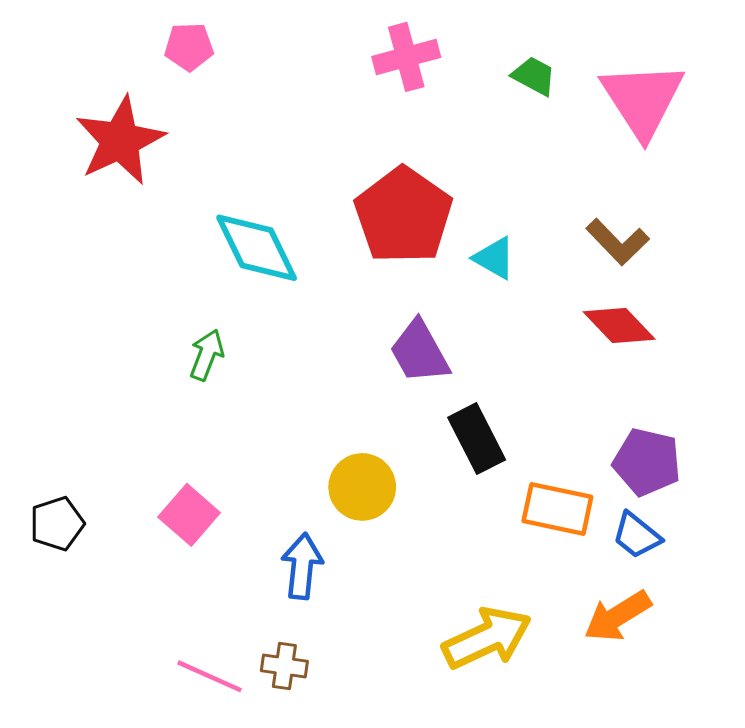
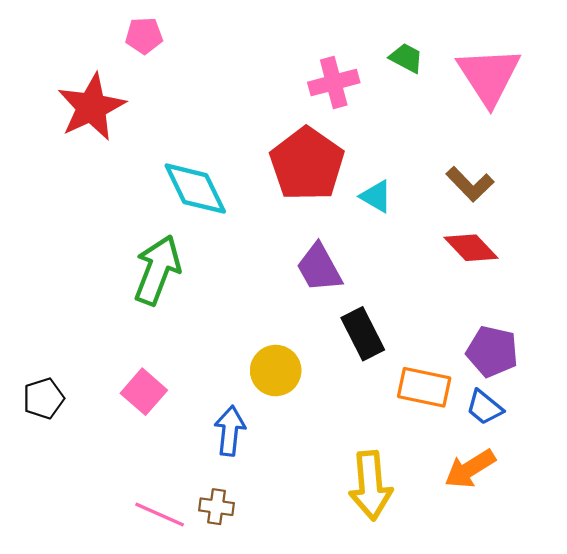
pink cross: (406, 57) -> (334, 83), moved
green arrow: (207, 355) -> (157, 270), size x1.8
yellow arrow: (487, 638) -> (371, 486), turned 110

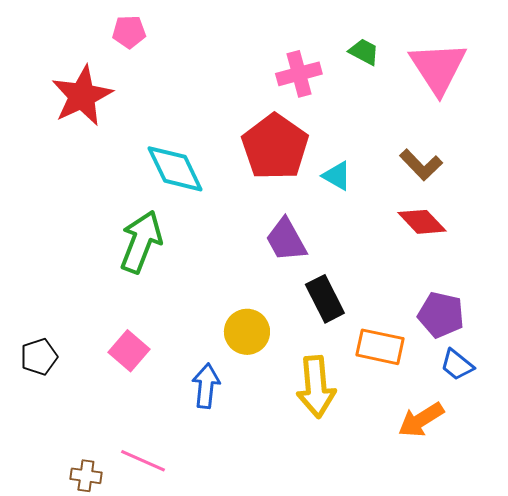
blue trapezoid: (484, 407) -> (457, 365), moved
yellow arrow: (371, 486) -> (316, 387), moved
brown cross: (217, 507) -> (86, 476), moved

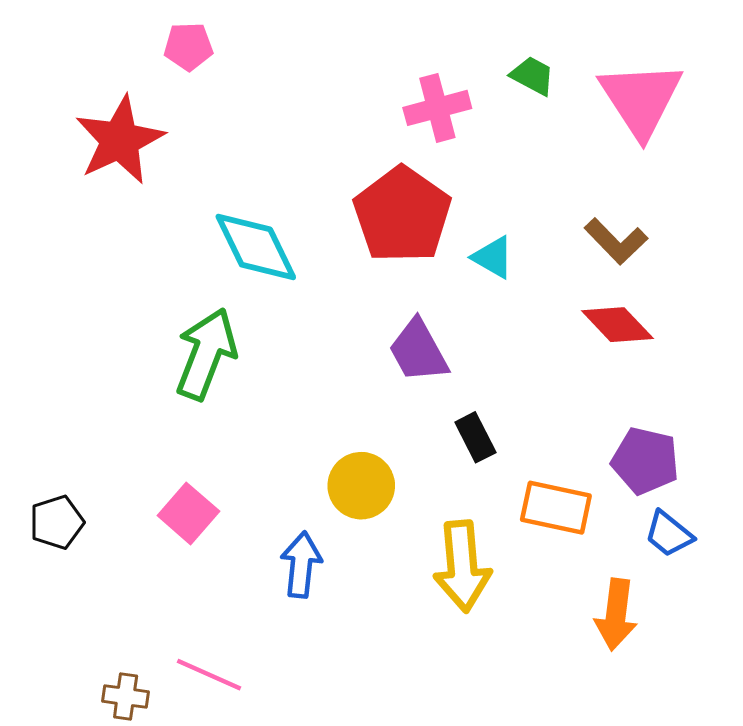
black rectangle: (325, 299) -> (475, 437), size x0.7
orange arrow: (421, 420) -> (616, 615), turned -51

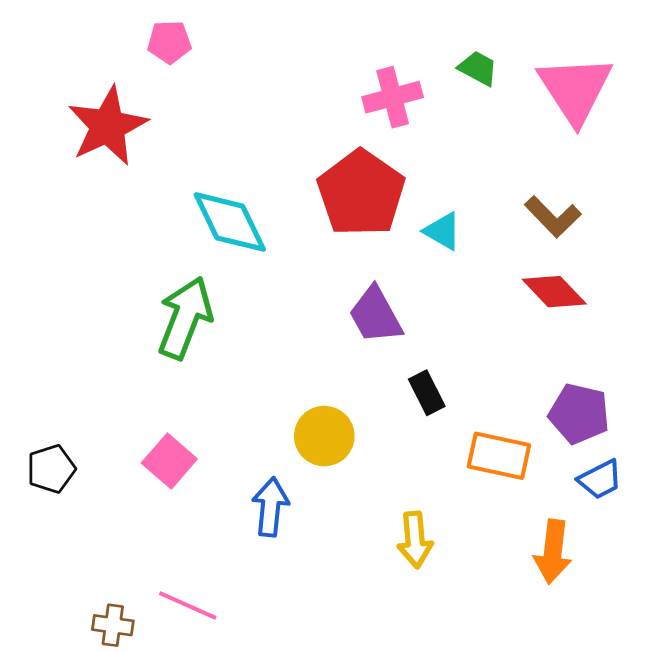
blue trapezoid: (669, 534) -> (600, 479), turned -66
yellow arrow: (462, 566) -> (415, 540), moved, size x0.7

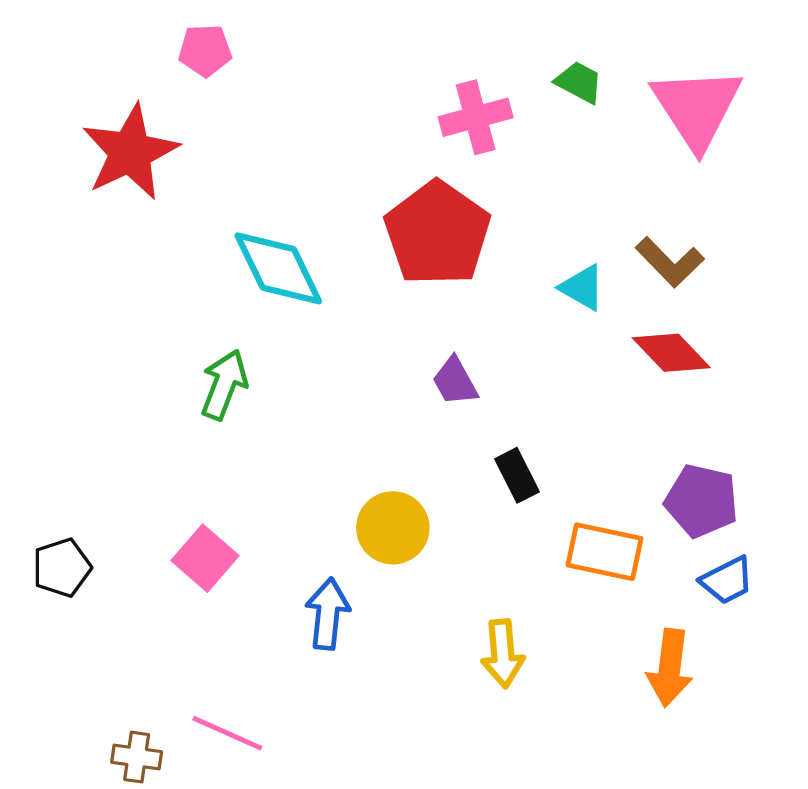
cyan triangle: (443, 231) -> (582, 288), moved
purple trapezoid: (376, 315) -> (455, 381), size x0.7
green arrow: (185, 318) -> (224, 385), size x0.7

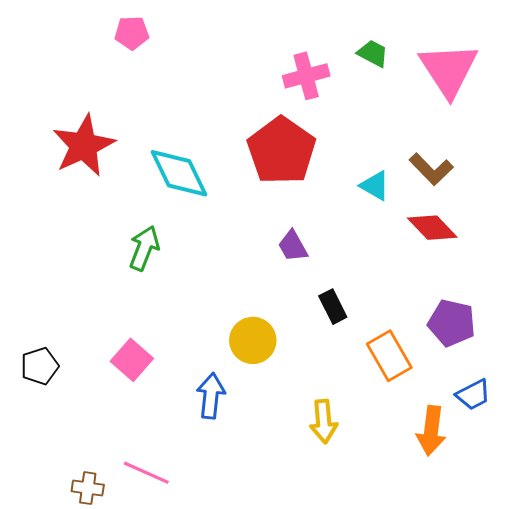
red star: (130, 152) -> (84, 146), moved
orange rectangle: (605, 552) -> (389, 356), turned 48
blue trapezoid: (727, 580) -> (473, 395), moved

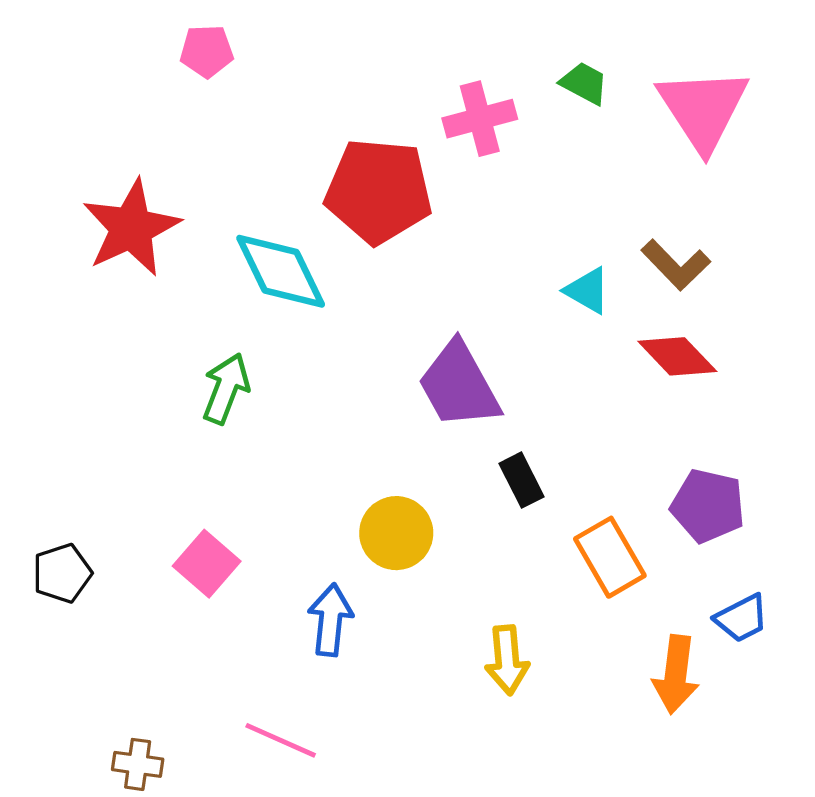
red pentagon: (282, 151) -> (379, 191), moved, turned -30
purple trapezoid: (293, 246) -> (459, 385), size x1.8
pink line: (146, 473) -> (281, 740), moved

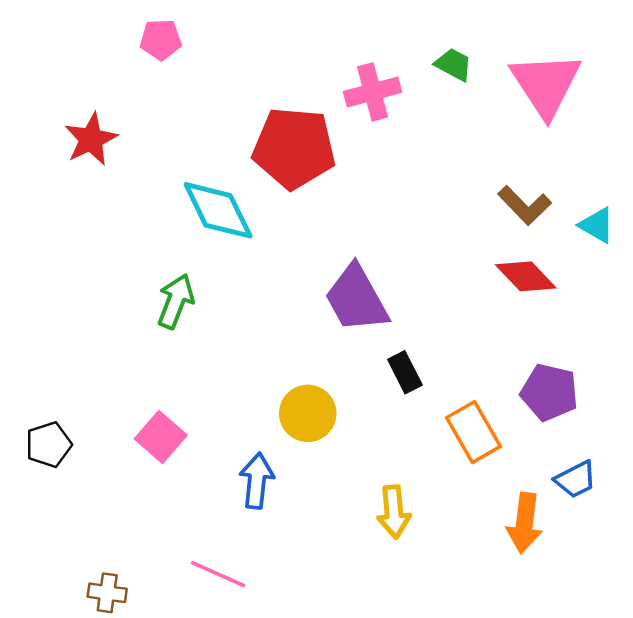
red star: (131, 228) -> (91, 139), moved, size x0.7
cyan triangle: (587, 291) -> (597, 225), moved

